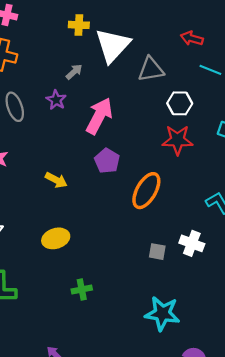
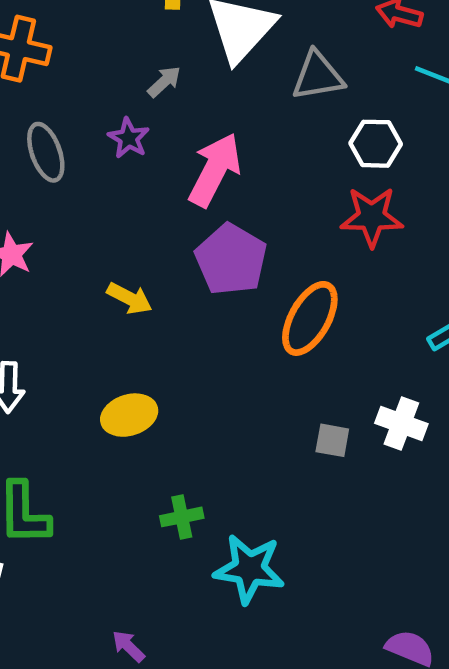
purple pentagon: (107, 161) -> (231, 259), size x1.4
cyan star: (162, 314) -> (249, 569), moved

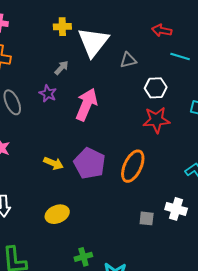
gray triangle: (318, 76) -> (128, 60), size x0.7
purple pentagon: (231, 259) -> (90, 163), moved

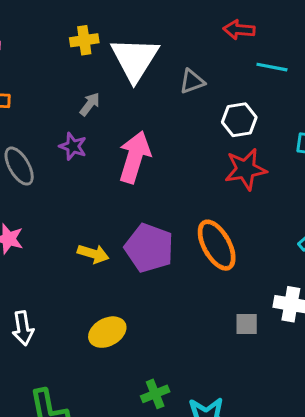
orange ellipse: (133, 166) -> (217, 245), turned -48

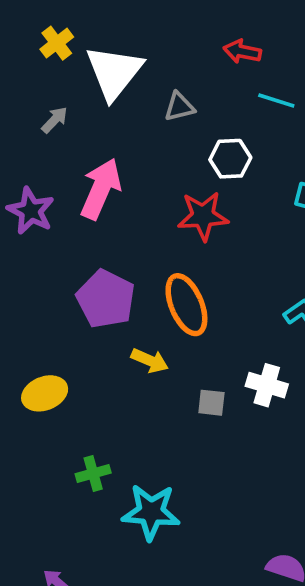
yellow cross: (84, 40) -> (57, 43), turned -36
purple star: (73, 146) -> (31, 211), moved, size x1.4
red star: (246, 169) -> (203, 216), moved
yellow arrow: (93, 254) -> (150, 361), moved

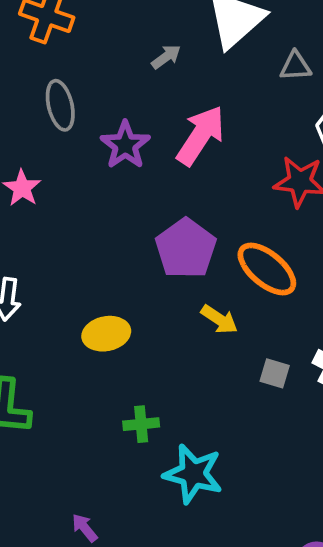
orange ellipse: (186, 305) -> (267, 269), turned -38

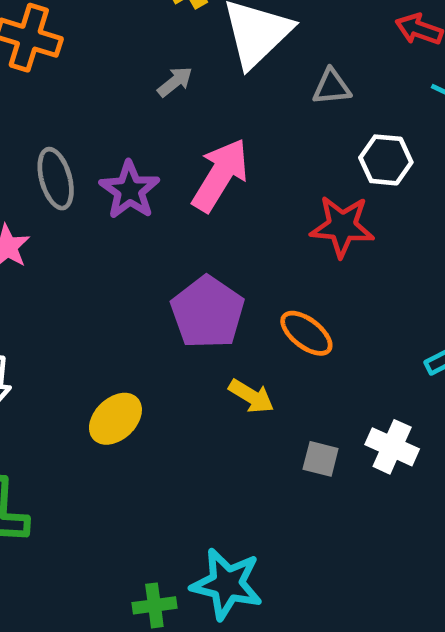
gray ellipse: (60, 105) -> (56, 179), moved
orange ellipse: (267, 269) -> (306, 333), size x0.7
yellow ellipse: (106, 334) -> (115, 419), turned -30
green cross: (141, 424) -> (154, 605), moved

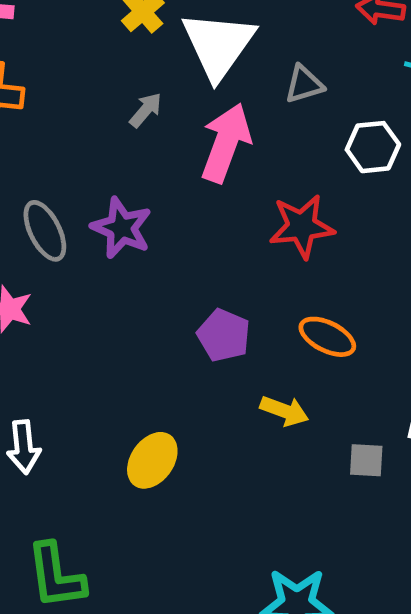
pink arrow: (220, 175) -> (226, 143), moved
red star: (342, 226) -> (302, 226), moved
purple pentagon: (207, 312) -> (224, 335), size x0.7

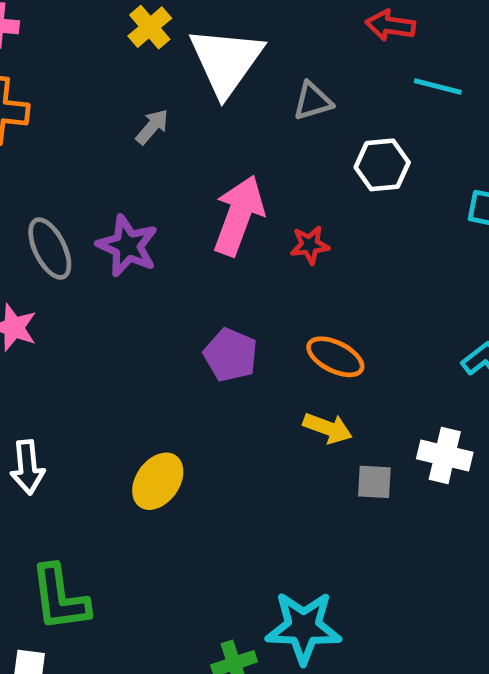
pink arrow: (226, 143) -> (239, 215), moved
red star: (302, 226) -> (310, 245), size x0.6
yellow arrow: (284, 411) -> (328, 428), moved

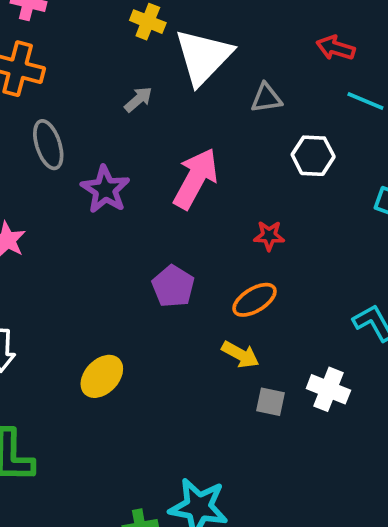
yellow cross: (150, 27) -> (148, 22), turned -36
red star: (310, 245) -> (269, 236), moved
gray ellipse: (50, 249) -> (48, 145), moved
orange ellipse: (335, 357) -> (255, 300), turned -66

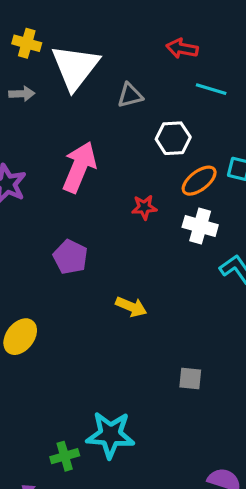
gray arrow: (138, 99) -> (22, 94), moved, turned 45
orange ellipse: (255, 300) -> (199, 181), moved
white cross: (328, 389) -> (200, 226), moved
gray square: (271, 402) -> (190, 378), moved

